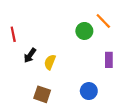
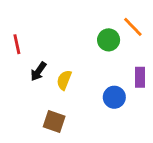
blue circle: (89, 91) -> (114, 97), moved

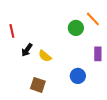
yellow semicircle: (64, 80) -> (45, 56), turned -72
blue circle: (114, 97) -> (78, 76), moved

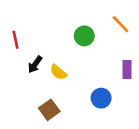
green circle: (76, 28) -> (84, 36), moved
brown square: (38, 85) -> (49, 110), turned 35

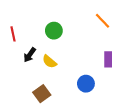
green circle: (84, 36) -> (54, 31), moved

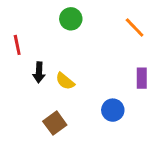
green circle: (54, 31) -> (71, 19), moved
black arrow: (30, 55) -> (39, 72), turned -32

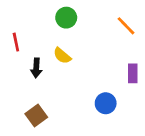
yellow semicircle: (65, 81) -> (62, 56), moved
brown square: (55, 123) -> (36, 115), moved

